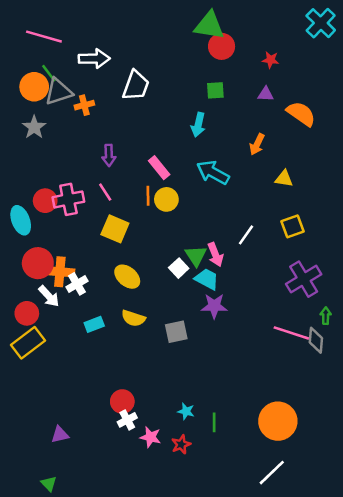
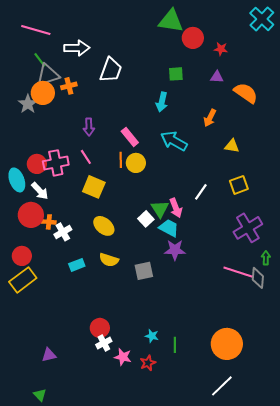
red circle: (222, 46) -> (193, 38), moved
orange circle: (34, 87) -> (43, 93), moved
orange cross: (60, 272) -> (49, 222), size x0.6
white arrow: (49, 296) -> (40, 191), moved

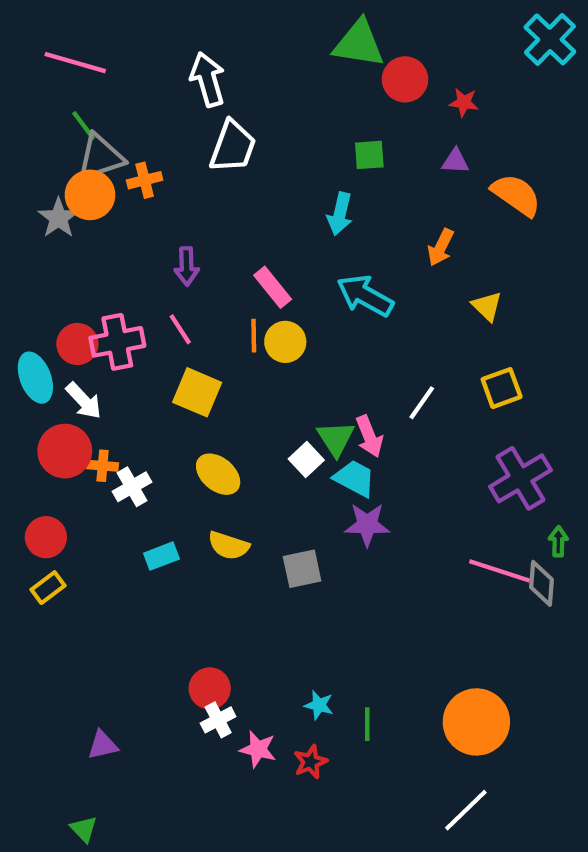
white arrow: (77, 48) -> (208, 79), moved, turned -105
yellow triangle: (232, 146) -> (487, 306), turned 35
yellow rectangle: (23, 280) -> (48, 588), size x0.6

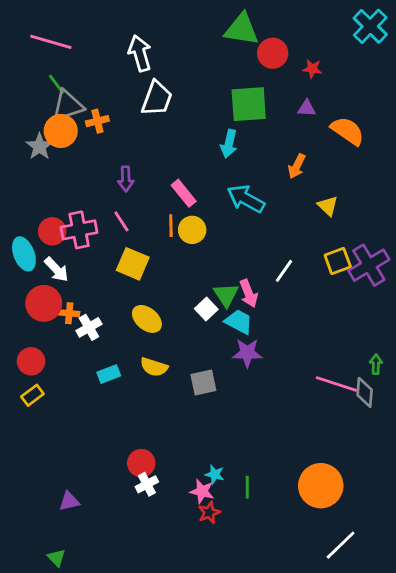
green square: (369, 155) -> (249, 104), size x1.8
purple cross: (520, 478) -> (369, 265), moved
pink star: (258, 749) -> (202, 491), moved
white line: (466, 810) -> (341, 545), moved

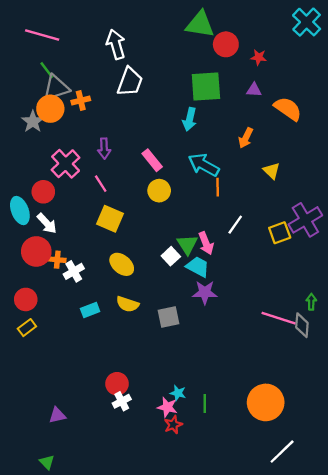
orange line: (171, 226) -> (218, 187), moved
pink cross: (79, 230) -> (66, 164), moved, turned -32
yellow square: (338, 261) -> (280, 233), moved

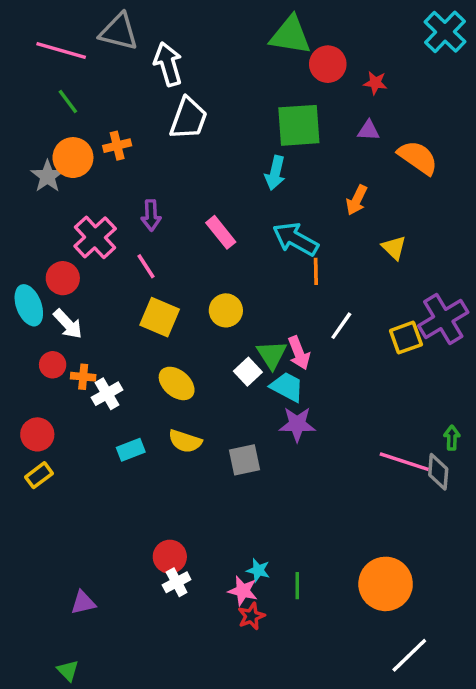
gray triangle: (56, 88) -> (119, 32), moved, turned 32
yellow circle: (159, 191) -> (226, 310), moved
red circle: (36, 251) -> (53, 365), size x0.6

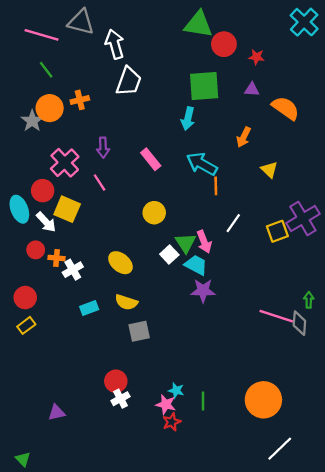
yellow square: (160, 317) -> (67, 209), moved
gray square: (245, 460) -> (139, 331), moved
green triangle: (68, 671) -> (23, 459), moved

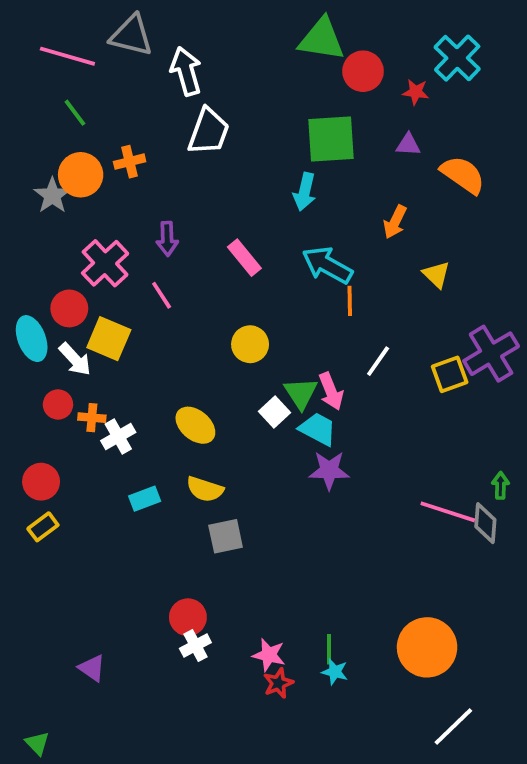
cyan cross: (304, 22) -> (457, 58), moved
cyan star: (176, 391) -> (335, 672), moved
purple triangle: (57, 413) -> (92, 668), turned 48

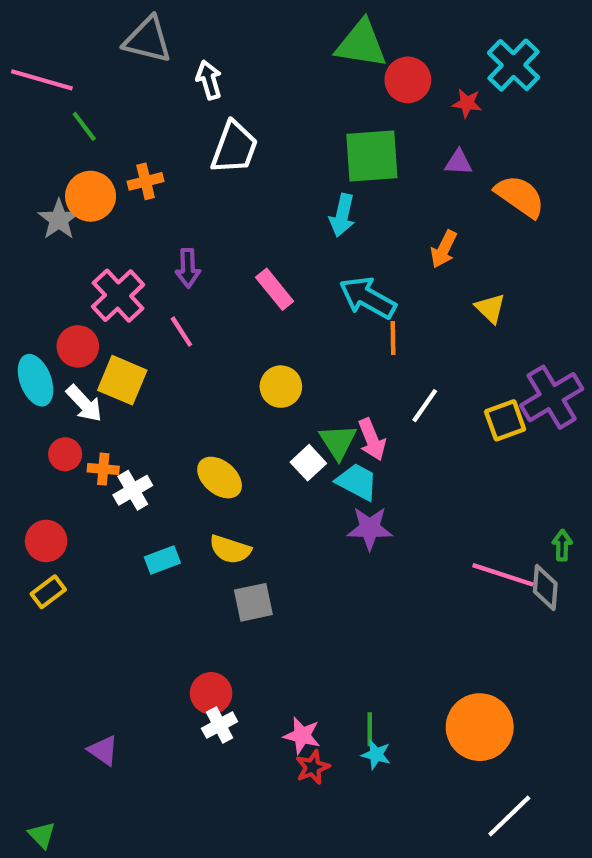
pink line: (67, 56) -> (42, 80), moved
white arrow: (186, 71) -> (209, 80), size x0.7

